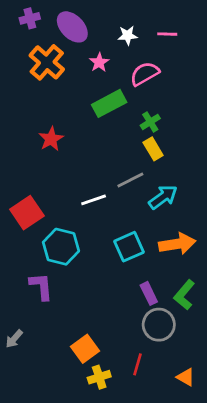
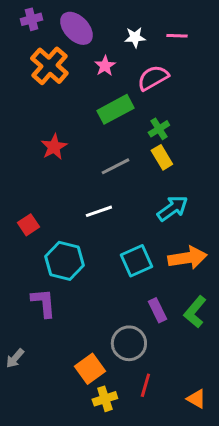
gray line: (130, 180) -> (115, 166), moved
red square: (27, 213) -> (28, 225), size x0.6
gray circle: (159, 325) -> (129, 343), moved

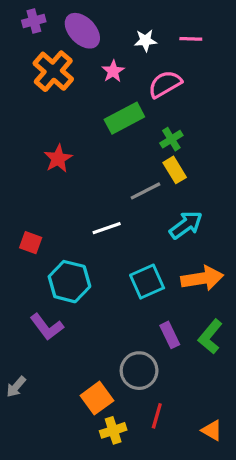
gray line: (115, 166) -> (145, 191), moved
red square: (28, 225) -> (31, 243), turned -36
purple L-shape: (43, 303) -> (47, 327), turned 148

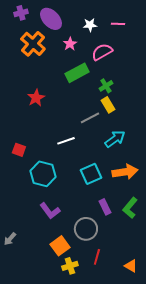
purple L-shape: (47, 327) -> (50, 211), moved

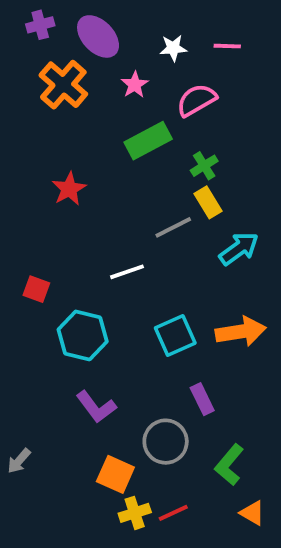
cyan arrow: (115, 139) -> (239, 249), moved
green L-shape: (130, 208) -> (229, 465), moved
orange square: (60, 246) -> (115, 474), turned -30
red line: (97, 257) -> (173, 513), moved, turned 49

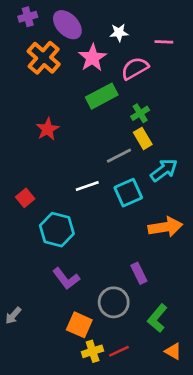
pink line: (227, 46) -> (164, 42), moved
pink star: (135, 85) -> (93, 58), size x1.5
red square: (36, 289) -> (25, 198), turned 30
cyan square: (175, 335) -> (128, 193), moved

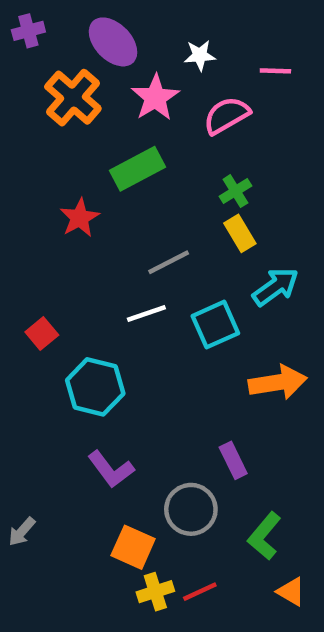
purple cross: (28, 17) -> (28, 31), moved
green rectangle: (102, 96) -> (137, 169), moved
gray line: (119, 156) -> (169, 262), moved

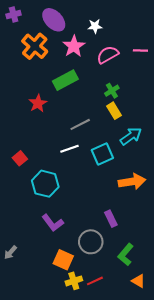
pink line: (275, 71) -> (140, 50), moved

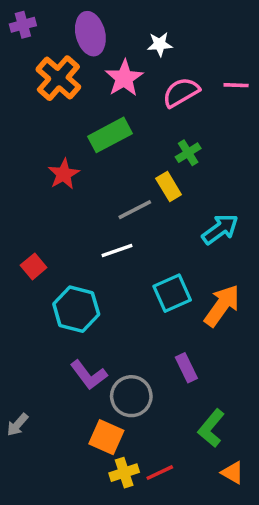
purple ellipse: (54, 20) -> (90, 34), turned 30
yellow rectangle: (114, 111) -> (169, 186), moved
cyan square: (102, 154) -> (172, 293), moved
orange arrow: (132, 182) -> (222, 306), turned -45
gray circle: (91, 242) -> (131, 396), moved

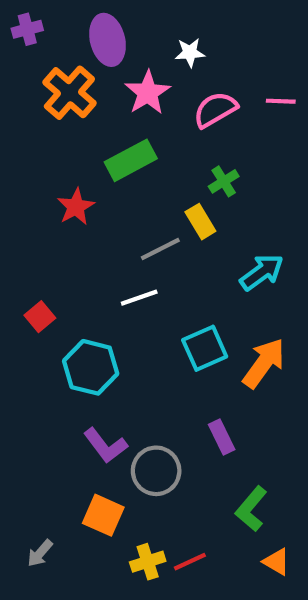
gray arrow: (18, 425) -> (40, 553), moved
orange square: (106, 437) -> (103, 515), moved

